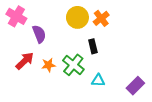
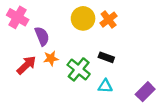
black rectangle: (93, 46) -> (106, 57), moved, turned -56
orange star: (48, 65) -> (51, 58), moved

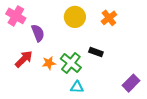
orange cross: (109, 20) -> (109, 18), moved
orange star: (51, 58) -> (49, 63), moved
cyan triangle: (105, 86) -> (77, 87), moved

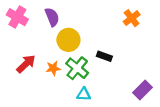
yellow circle: (75, 17) -> (68, 40), moved
orange cross: (109, 18) -> (132, 18), moved
purple semicircle: (38, 33) -> (52, 17), moved

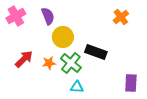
pink cross: (17, 17) -> (16, 16), turned 30
black rectangle: (104, 56) -> (96, 52), size x1.5
purple rectangle: (142, 90) -> (131, 83), turned -42

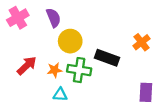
orange cross: (121, 17) -> (141, 42), moved
green cross: (71, 63) -> (79, 70), turned -30
cyan triangle: (77, 87) -> (60, 95), moved

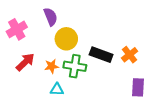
pink cross: (18, 18) -> (17, 29), moved
orange cross: (141, 42) -> (130, 55), moved

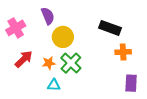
black rectangle: (101, 55) -> (110, 28), moved
orange cross: (130, 55) -> (123, 52), turned 35
green cross: (75, 66) -> (71, 63), turned 35

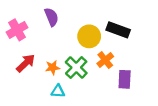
yellow circle: (63, 37) -> (89, 36), moved
orange cross: (123, 52) -> (105, 60), moved, turned -35
purple rectangle: (131, 83) -> (125, 79), moved

